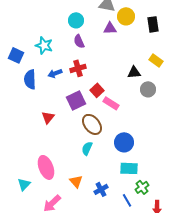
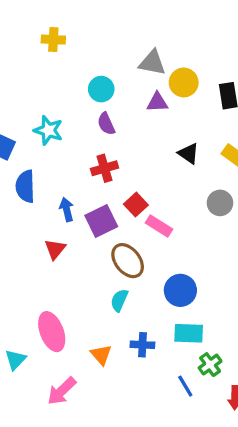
black triangle: (134, 72) -> (189, 153), moved, turned 40
blue arrow: (55, 73) -> (67, 210), moved, turned 96
blue cross: (101, 189) -> (142, 345), moved, turned 32

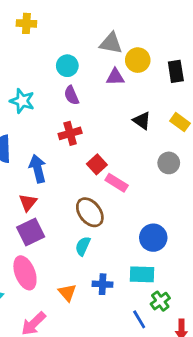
blue arrow: (67, 210) -> (38, 169), size x1.4
purple square: (101, 221) -> (31, 232), moved
blue circle: (180, 290) -> (153, 238), moved

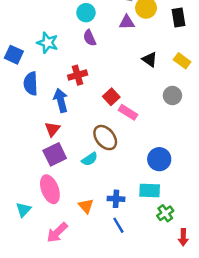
red cross: (70, 133) -> (78, 75), moved
cyan semicircle: (83, 246) -> (90, 159), moved, turned -147
blue line: (139, 319) -> (118, 225), moved

